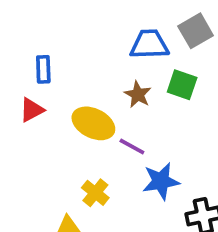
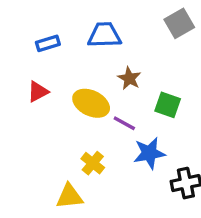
blue trapezoid: (149, 44) -> (104, 35), moved
blue rectangle: (43, 69) -> (48, 43), moved, turned 75
green square: (182, 85) -> (168, 105), moved

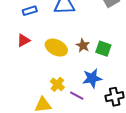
brown star: (129, 78) -> (83, 45), moved
purple line: (124, 123) -> (77, 96), moved

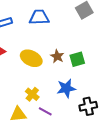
green square: (103, 49) -> (77, 59), turned -35
purple line: (77, 96) -> (45, 111), moved

